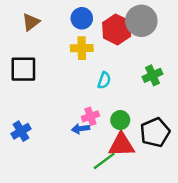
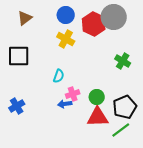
yellow cross: (82, 48) -> (66, 39), turned 30
green cross: (152, 75) -> (123, 61), turned -35
cyan semicircle: (104, 80) -> (59, 76), moved
green line: (104, 161) -> (121, 130), moved

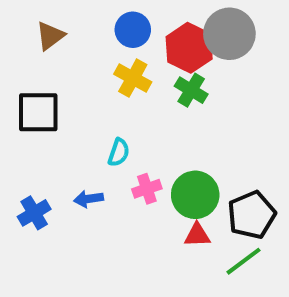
green cross: (123, 61) -> (191, 90), moved
green circle: (97, 97) -> (195, 195), size x1.5
blue arrow: (65, 104) -> (88, 199), moved
red triangle: (98, 117) -> (197, 235), size x0.6

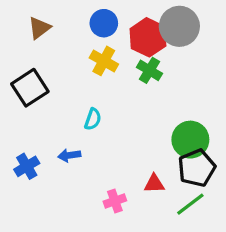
black square: (38, 112) -> (30, 88), turned -33
pink cross: (147, 189) -> (115, 201), moved
green circle: (195, 195) -> (190, 140), moved

